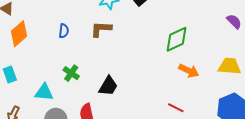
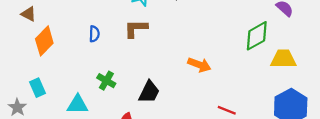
green diamond: (177, 39) -> (257, 36), moved
orange arrow: (189, 71) -> (199, 65), moved

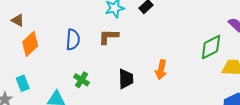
blue semicircle: (94, 34) -> (73, 40), size x1.5
orange arrow: (199, 65) -> (161, 70), turned 78
black trapezoid: (149, 92) -> (126, 79), moved, turned -30

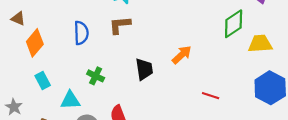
orange arrow: (161, 70) -> (182, 55), turned -138
cyan rectangle: (23, 83) -> (43, 80), moved

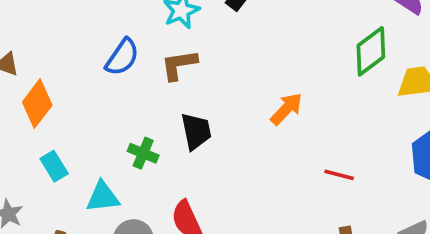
blue semicircle: (81, 33) -> (122, 57), moved, turned 40
black trapezoid: (144, 69) -> (196, 131), moved

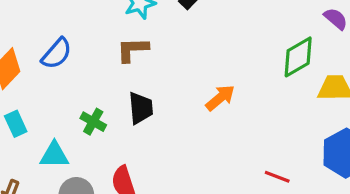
blue semicircle: (122, 57) -> (57, 54), moved
red line: (339, 175) -> (277, 177), moved

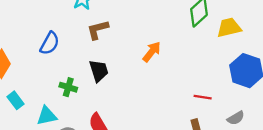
brown L-shape: (133, 50) -> (98, 30), moved
blue semicircle: (57, 54) -> (50, 43), moved

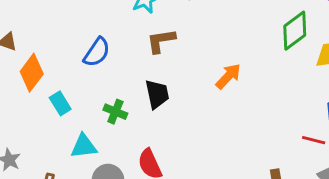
red line: (203, 97) -> (314, 140), moved
cyan rectangle: (16, 100) -> (60, 103), moved

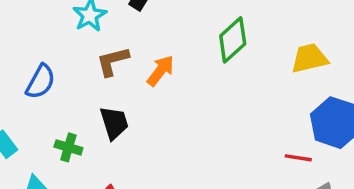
green diamond: (295, 31) -> (233, 40), moved
orange arrow: (228, 76) -> (161, 71), moved

